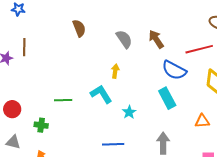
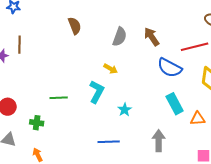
gray semicircle: (124, 39) -> (120, 37), turned 54
yellow arrow: (115, 71) -> (111, 69), turned 112
cyan L-shape: (101, 94) -> (97, 92), turned 60
cyan rectangle: (167, 98) -> (175, 104), moved

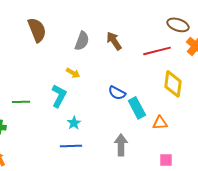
brown semicircle: (75, 26) -> (37, 30), size x1.4
blue semicircle: (170, 68) -> (117, 93), moved, size x0.7
cyan star: (125, 110) -> (74, 123), moved

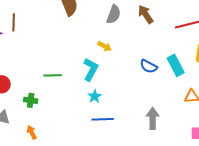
cyan rectangle: (137, 108) -> (176, 65), moved
cyan star: (74, 123) -> (95, 96), moved

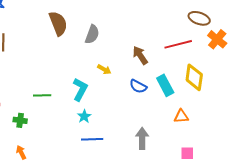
gray semicircle: (114, 14) -> (92, 34), moved
brown arrow: (146, 14) -> (140, 55), moved
yellow arrow: (105, 46) -> (104, 69), moved

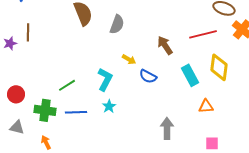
blue semicircle: (138, 86) -> (148, 76), moved
green line: (42, 95) -> (67, 85), turned -30
green cross: (20, 120) -> (45, 110), size x1.5
blue line: (92, 139) -> (76, 112), moved

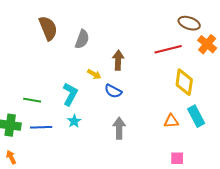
brown arrow: (165, 45) -> (118, 60), moved, turned 36
cyan rectangle: (190, 75) -> (196, 116), moved
green line: (67, 85) -> (32, 100), turned 42
gray arrow: (167, 128) -> (119, 128), moved

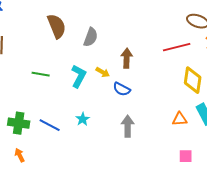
cyan L-shape: (70, 94) -> (79, 76), moved
green line: (32, 100) -> (41, 74), moved
blue line: (41, 127) -> (50, 125), turned 30

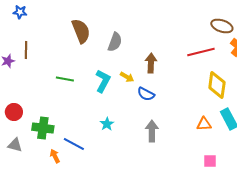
blue line: (50, 125) -> (74, 144), moved
orange arrow: (20, 155) -> (55, 156), moved

